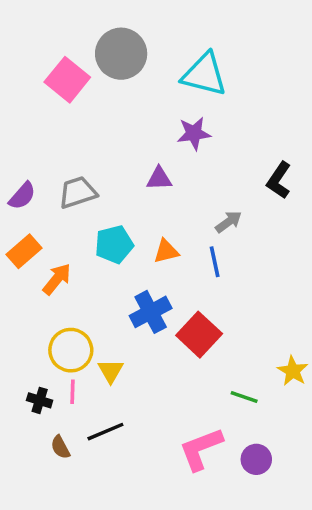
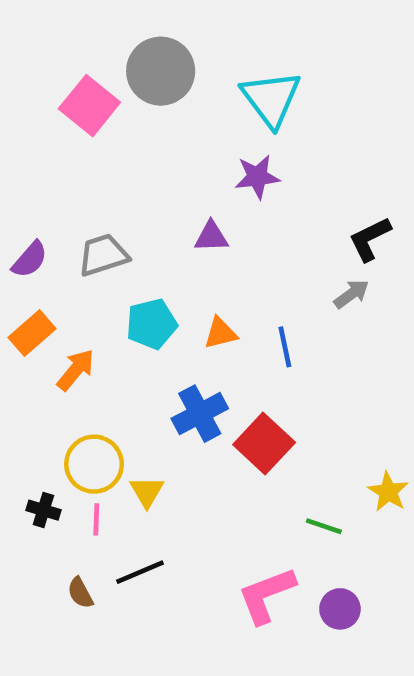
cyan triangle: (204, 74) -> (271, 99), turned 39
black L-shape: (279, 180) -> (370, 239), turned 30
gray arrow: (229, 222) -> (351, 294), moved
black cross: (40, 400) -> (43, 510), moved

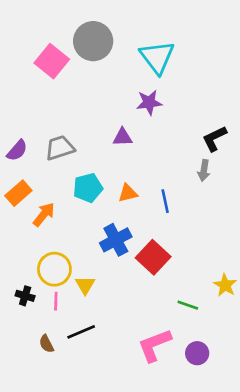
gray arrow: (351, 294) -> (204, 170), turned 135

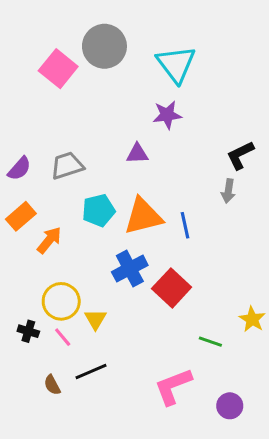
orange triangle: (128, 193) -> (143, 216), size x1.8
pink line: (56, 301) -> (63, 337), turned -42
purple circle: (197, 353) -> (230, 406), moved

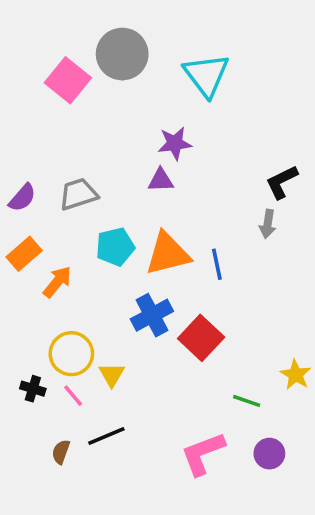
purple star: (167, 115) -> (175, 143), moved
brown semicircle: (52, 385) -> (61, 452), turned 48
purple circle: (230, 406) -> (269, 454), moved

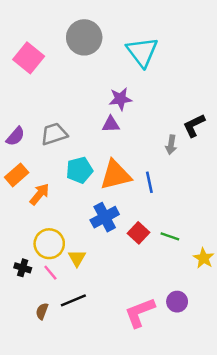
pink square: (68, 80) -> (29, 58), moved
gray arrow: (268, 224) -> (171, 145), moved
red square: (201, 338) -> (138, 233), size x0.7
green line: (247, 401) -> (170, 236), moved
purple circle: (269, 454) -> (177, 302), moved

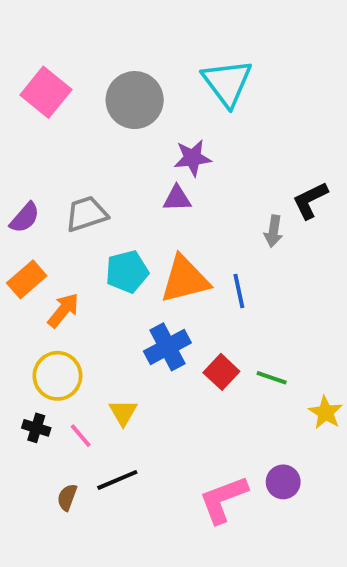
gray circle: (84, 37) -> (135, 100), moved
yellow circle: (49, 244) -> (57, 376), moved

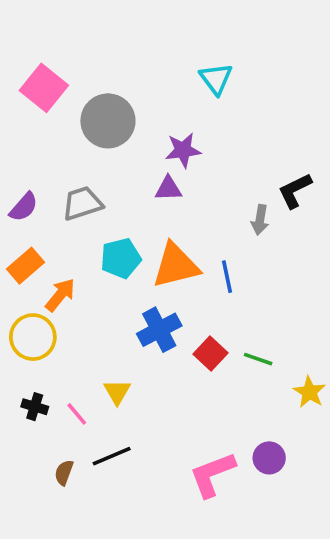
cyan triangle: (227, 83) -> (216, 79), size x0.7
gray circle: (135, 100) -> (108, 121), moved
yellow circle: (57, 376) -> (33, 337), moved

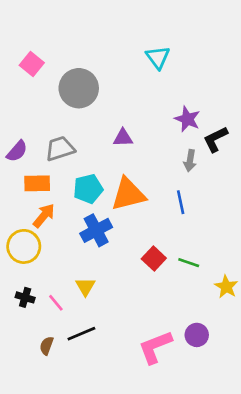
pink square: (44, 88) -> (32, 64), size x0.7
purple star: (183, 150) -> (187, 119), moved, turned 30
orange rectangle: (26, 266) -> (37, 183), moved, turned 40
blue line: (227, 277) -> (181, 202), moved
blue cross: (159, 330) -> (96, 230), moved

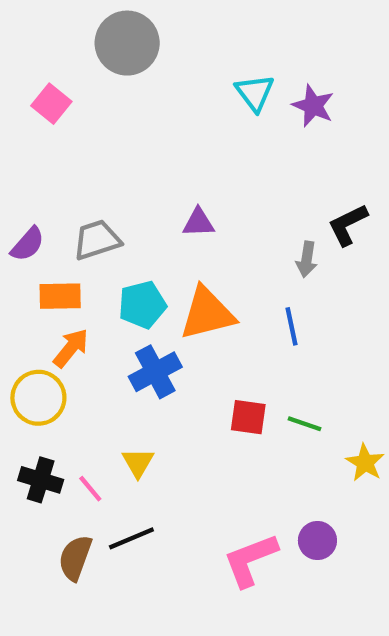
gray circle: (79, 88) -> (127, 43), moved
purple star: (187, 119) -> (313, 106), moved
red square: (154, 259) -> (248, 417), turned -35
black cross: (25, 297) -> (41, 480), size x1.4
brown semicircle: (47, 346) -> (75, 558), size x1.5

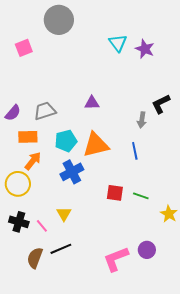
pink square: (51, 104) -> (24, 48), turned 30

